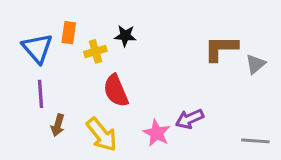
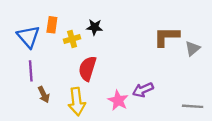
red semicircle: (116, 91) -> (87, 69), turned 40
brown arrow: (58, 125) -> (44, 95), turned -42
yellow arrow: (102, 135) -> (77, 102), turned 32

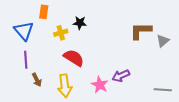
orange rectangle: (52, 25) -> (44, 12), moved
red semicircle: (87, 69) -> (74, 58), turned 105

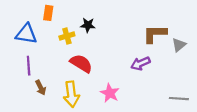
blue triangle: (24, 31) -> (26, 34), turned -40
purple arrow: (121, 76) -> (140, 63), moved

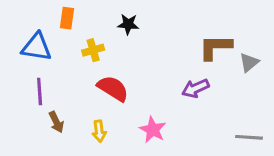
black star: (88, 25) -> (128, 24), moved
yellow arrow: (71, 94) -> (99, 131), size x0.6

